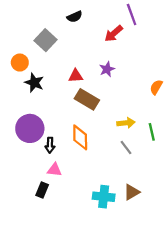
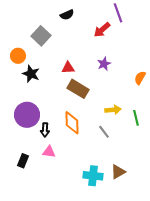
purple star: (107, 69) -> (104, 64), moved
gray line: (126, 147) -> (104, 132), moved
black rectangle: (42, 190) -> (23, 161), moved

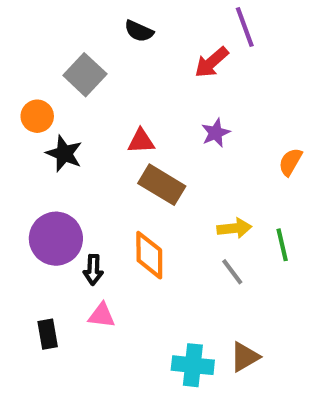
black semicircle: (67, 15) -> (139, 31), turned 48
gray line: (104, 132) -> (232, 272), moved
black rectangle: (23, 161) -> (48, 334), turned -32

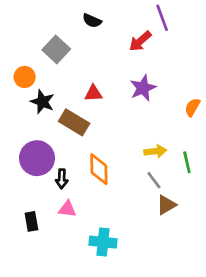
purple star: (216, 133) -> (143, 88), size x1.4
brown rectangle: (162, 185) -> (74, 122), moved
brown triangle: (245, 357) -> (166, 205), moved
cyan cross: (193, 365) -> (103, 242), moved

